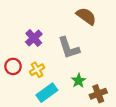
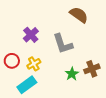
cyan rectangle: (47, 93) -> (27, 85), moved
brown cross: (98, 94) -> (92, 69), moved

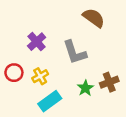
cyan rectangle: (27, 85) -> (50, 101), moved

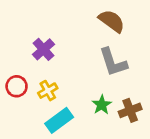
gray L-shape: (75, 52) -> (113, 62), moved
brown cross: (109, 82) -> (130, 110), moved

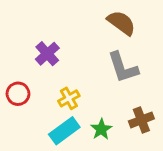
yellow cross: (48, 91) -> (69, 98), moved
green star: (102, 105) -> (101, 129), moved

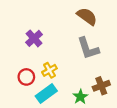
red circle: (18, 94) -> (26, 77), moved
green star: (101, 129) -> (80, 97), moved

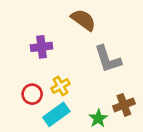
brown semicircle: (87, 16) -> (83, 20), moved
purple cross: (34, 38) -> (42, 47), turned 35

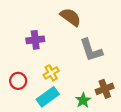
red circle: (32, 94) -> (18, 81), moved

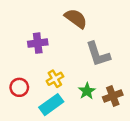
green star: (83, 100) -> (87, 91), moved

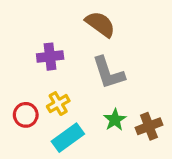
gray L-shape: (98, 54) -> (108, 73), moved
yellow cross: (55, 79) -> (58, 104), moved

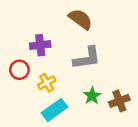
gray L-shape: (108, 73) -> (87, 58), turned -80
red circle: (26, 115) -> (19, 70), moved

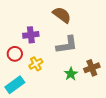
brown cross: (119, 101) -> (92, 68), moved
cyan rectangle: (54, 110) -> (15, 85), moved

